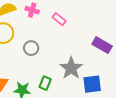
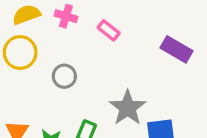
purple rectangle: (102, 45) -> (177, 49), moved

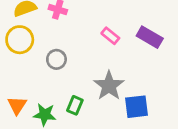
pink rectangle: (109, 30) -> (110, 36), moved

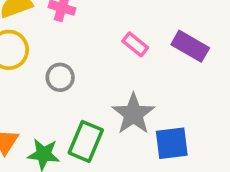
green rectangle: (75, 105) -> (86, 141), size x1.5

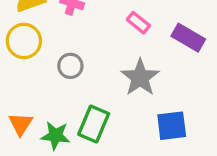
pink rectangle: (135, 44) -> (138, 23), moved
gray star: (133, 114) -> (140, 78), moved

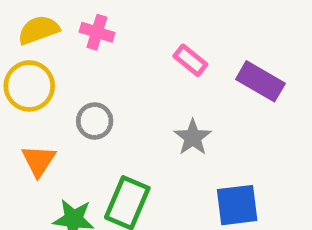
gray star: (140, 78) -> (193, 137), size x0.7
orange triangle: (21, 124) -> (39, 161), moved

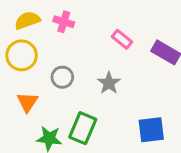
gray star: (193, 137) -> (109, 83), moved

